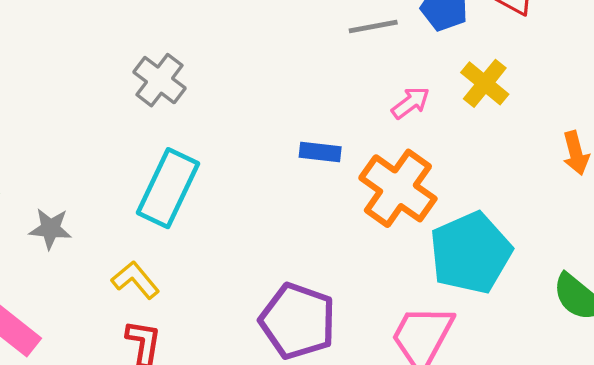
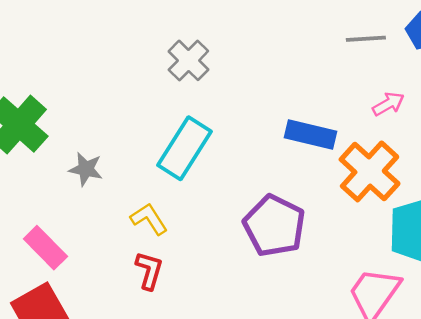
blue rectangle: (320, 152) -> (310, 134), size x1.5
purple pentagon: (298, 321) -> (274, 226), moved

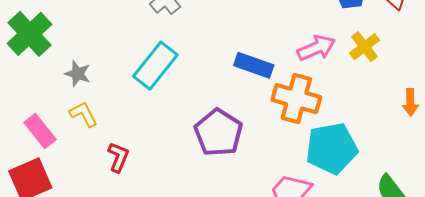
pink arrow: (388, 104) -> (316, 48), size x1.5
orange cross: (370, 171) -> (296, 99), turned -33
yellow L-shape: (149, 219) -> (83, 114), moved

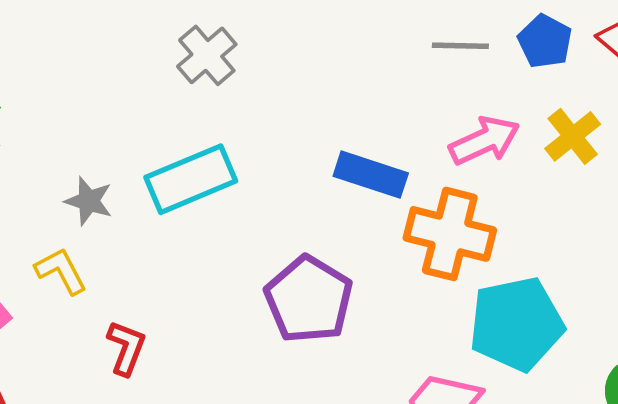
cyan rectangle: (155, 66) -> (191, 179), turned 30
gray star: (78, 74) -> (89, 201), moved

